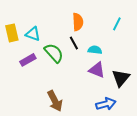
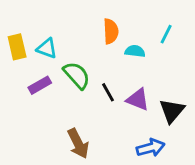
black line: (74, 43) -> (108, 92), moved
cyan semicircle: (95, 50) -> (135, 51), moved

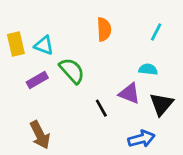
cyan semicircle: (135, 51) -> (148, 69), moved
black line: (108, 92) -> (101, 108), moved
brown arrow: (78, 143) -> (40, 135), moved

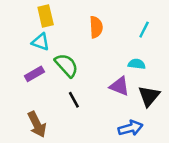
yellow rectangle: (16, 44) -> (46, 16), moved
black line: (101, 108) -> (74, 100), moved

